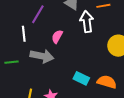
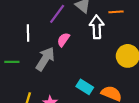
purple line: (38, 14) -> (57, 14), moved
gray arrow: (42, 56) -> (45, 59), turned -75

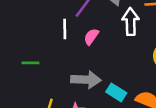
white line: (28, 33) -> (65, 29), moved
gray arrow: (45, 59) -> (86, 80), moved, turned 60

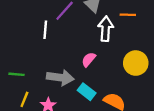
pink semicircle: (91, 37) -> (89, 59), moved
green line: (30, 63) -> (17, 74), moved

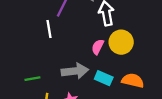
yellow circle: (136, 63) -> (121, 42), moved

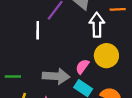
pink semicircle: (98, 47) -> (82, 67), moved

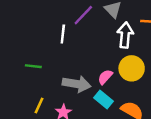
green line: (13, 76) -> (33, 66), moved

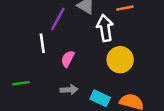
pink semicircle: (105, 77) -> (68, 59), moved
gray arrow: (77, 84) -> (69, 90), size x0.6

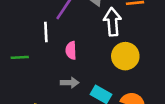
pink semicircle: (68, 59) -> (71, 50), turned -35
green line: (21, 83) -> (20, 57), moved

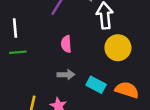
white line: (46, 32) -> (15, 28), moved

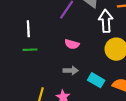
pink semicircle: (66, 44) -> (72, 44), turned -72

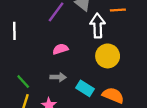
pink semicircle: (72, 44) -> (60, 49), turned 144
green line: (30, 50) -> (23, 82), moved, turned 48

